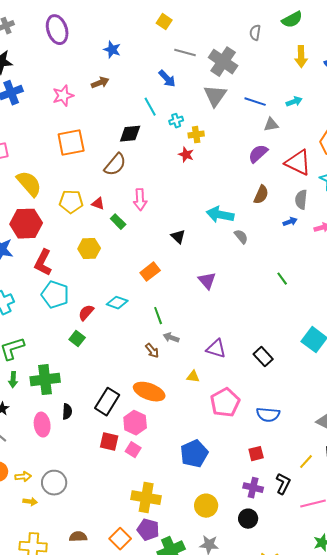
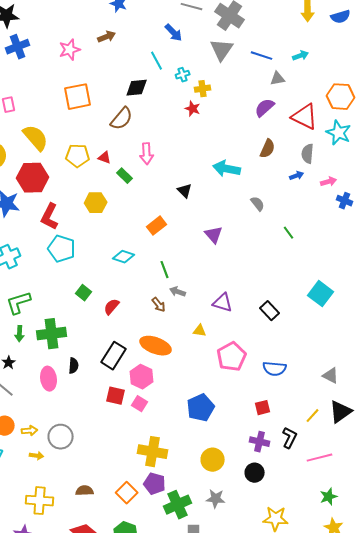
gray semicircle: (241, 237) -> (258, 204), moved
red semicircle: (86, 313) -> (112, 307), moved

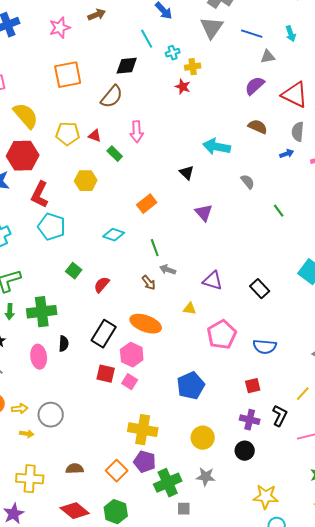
cyan arrow: (301, 56) -> (291, 34), turned 91
brown semicircle: (268, 149) -> (258, 127), turned -90
black triangle: (185, 191) -> (187, 173), moved

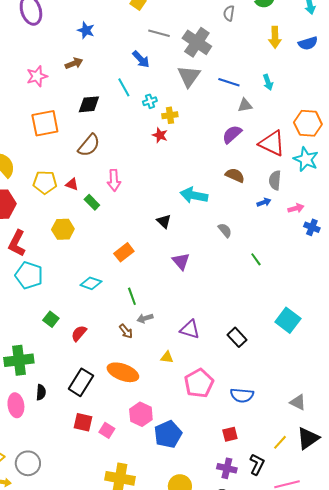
black diamond: (127, 66) -> (89, 104), moved
gray arrow: (168, 270) -> (145, 318), turned -35
pink hexagon: (132, 355) -> (141, 414), moved

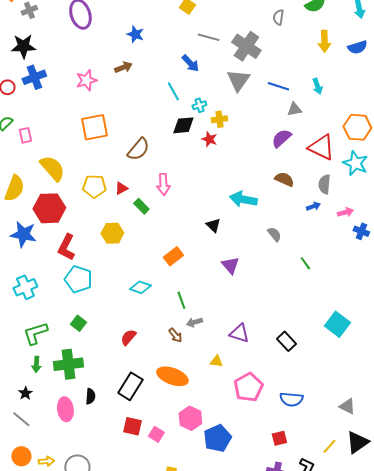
black diamond: (89, 104) -> (183, 125), moved
red triangle: (72, 184) -> (121, 188), turned -48
green square: (51, 319) -> (78, 323), moved

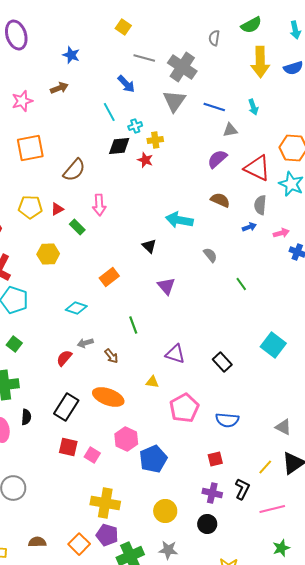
yellow arrow: (324, 41) -> (260, 62), size x1.4
green line: (181, 300) -> (133, 325), moved
gray arrow: (194, 322) -> (85, 343), moved

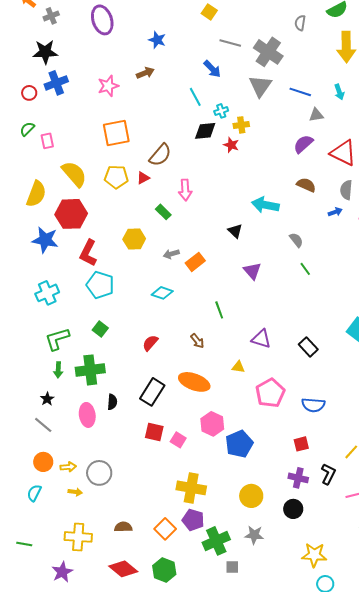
yellow pentagon: (30, 207) -> (116, 177), moved
red triangle: (57, 209) -> (143, 178), moved
green line: (241, 284) -> (305, 269), moved
gray arrow: (85, 343) -> (171, 254), moved

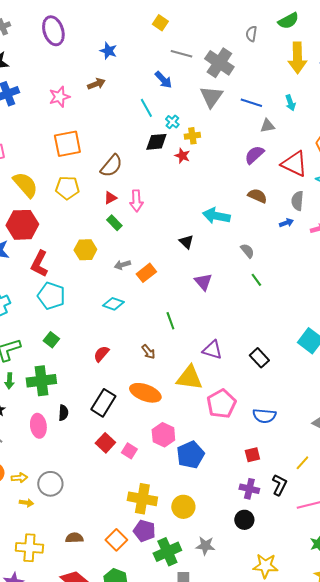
cyan cross: (221, 111) -> (172, 122), turned -32
red triangle: (143, 178) -> (110, 198), moved
yellow triangle: (238, 367) -> (189, 378), size x2.0
red square: (154, 432) -> (105, 443), turned 30
yellow circle: (251, 496) -> (183, 507), moved

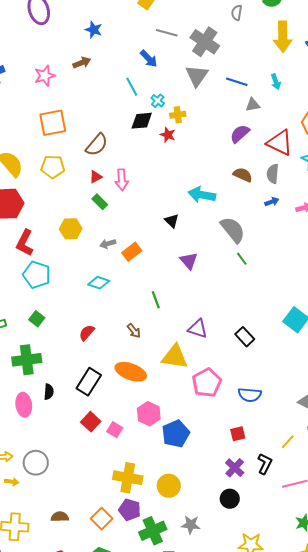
gray semicircle: (297, 201) -> (273, 174), moved
gray semicircle: (247, 251) -> (233, 230), size x1.8
purple cross: (249, 489) -> (235, 468), turned 30

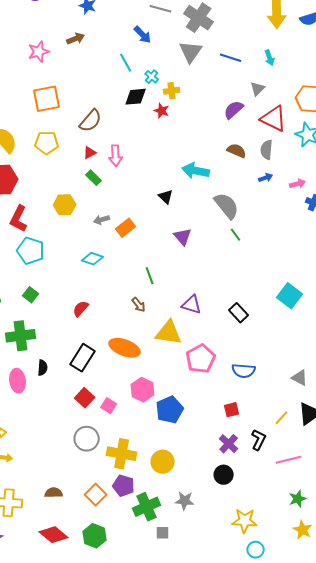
gray triangle: (253, 105) -> (258, 89), moved, turned -35
brown arrow: (134, 331) -> (139, 305), moved
gray circle: (36, 463) -> (87, 439), moved

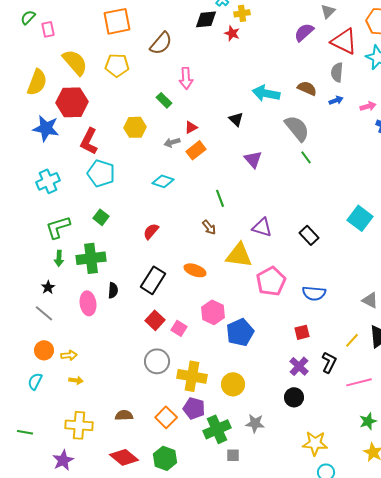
brown semicircle: (237, 151) -> (307, 88), moved
red triangle: (90, 153) -> (191, 127), moved
orange ellipse: (125, 348) -> (195, 270), size x0.7

